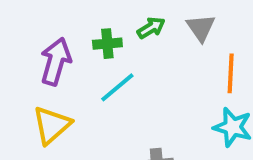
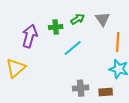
cyan line: (117, 87) -> (73, 48), moved
yellow triangle: (52, 125) -> (16, 68), moved

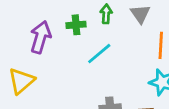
green arrow: (78, 19) -> (106, 14), turned -56

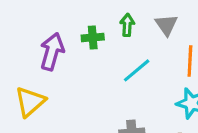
cyan line: (99, 54) -> (137, 70), moved

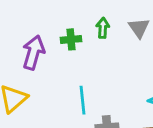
cyan line: (137, 70) -> (83, 100), moved, turned -56

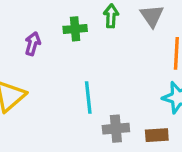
purple arrow: (33, 52) -> (33, 44), size x0.6

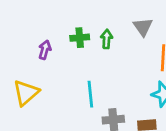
green arrow: (111, 16) -> (107, 39), moved

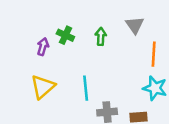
green cross: (80, 38) -> (65, 35), moved, turned 30
yellow triangle: (26, 93) -> (43, 87), moved

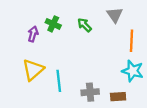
green arrow: (101, 36) -> (84, 25), turned -48
cyan line: (86, 88) -> (59, 81), moved

